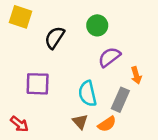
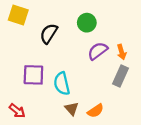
orange arrow: (136, 75) -> (122, 52), moved
cyan semicircle: (87, 94) -> (62, 84), moved
gray rectangle: (120, 100) -> (120, 76), moved

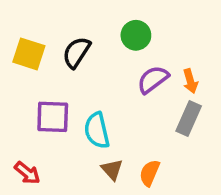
yellow square: (18, 15) -> (29, 54), moved
orange semicircle: (95, 111) -> (150, 173), turned 147

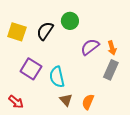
green circle: (136, 35) -> (70, 21), moved
purple square: (53, 117) -> (31, 69), turned 30

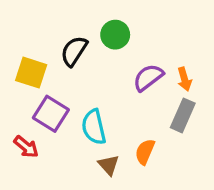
yellow square: (17, 32) -> (31, 73), moved
red arrow: (16, 102) -> (26, 147), moved
orange semicircle: (88, 102) -> (145, 152), moved

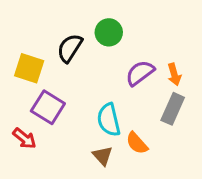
cyan semicircle: (94, 127) -> (109, 120), moved
orange semicircle: (145, 152) -> (137, 143), turned -65

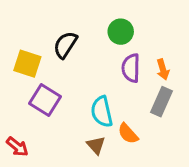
green circle: (109, 32) -> (121, 32), moved
purple semicircle: (140, 73) -> (131, 68), turned -52
red arrow: (25, 138) -> (17, 147), moved

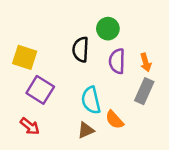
black semicircle: (65, 45) -> (81, 49), moved, turned -30
brown triangle: (96, 145) -> (86, 130), turned 48
red arrow: (17, 147) -> (30, 126), moved

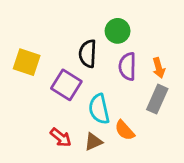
purple square: (40, 90) -> (66, 85), moved
red arrow: (30, 126) -> (61, 137), moved

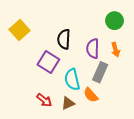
green circle: (118, 31) -> (114, 21), moved
yellow square: (27, 62) -> (19, 30), moved, turned 30
gray rectangle: (157, 99) -> (100, 72), moved

